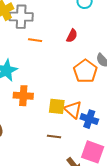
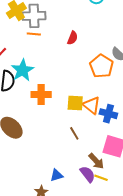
red semicircle: (72, 36) -> (72, 38), moved
orange line: (35, 40) -> (34, 34), moved
brown line: (54, 136) -> (74, 133), turned 56

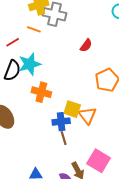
orange line: (34, 34) -> (34, 29), moved
blue cross: (108, 114) -> (61, 122), moved, turned -36

